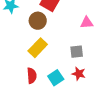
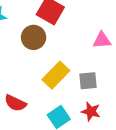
yellow rectangle: (38, 48) -> (56, 75), moved
red semicircle: (32, 76) -> (15, 103), moved, turned 119

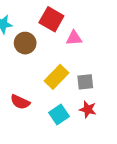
brown circle: (34, 37) -> (25, 43), moved
pink triangle: (102, 40) -> (74, 38), moved

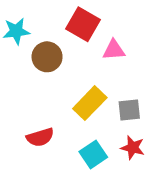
red semicircle: (20, 102) -> (40, 137), turned -42

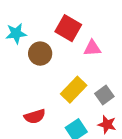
gray square: (129, 110) -> (104, 95), turned -30

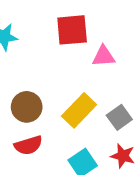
red square: (68, 28) -> (72, 30), turned -35
brown circle: (40, 54) -> (27, 107), moved

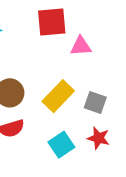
gray square: (119, 117) -> (95, 103), turned -35

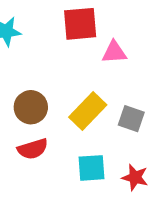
red star: (98, 138) -> (135, 177), moved
cyan square: (61, 145) -> (91, 168), turned 30

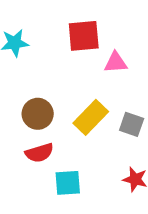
cyan square: (91, 168) -> (68, 183), moved

